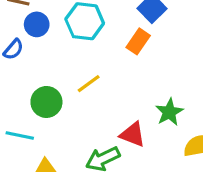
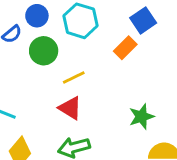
green circle: (46, 102) -> (44, 51), moved
red triangle: (133, 134) -> (70, 108), moved

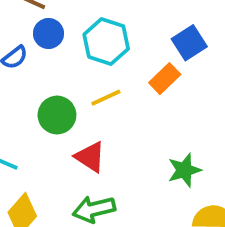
green circle: (44, 51) -> (57, 115), moved
yellow line: (74, 77) -> (106, 98), moved

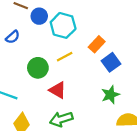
blue circle: (48, 34) -> (39, 16), moved
blue square: (189, 43) -> (111, 62), moved

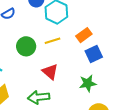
red triangle: (58, 90) -> (50, 72), moved

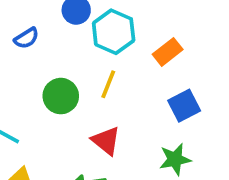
orange rectangle: (84, 35) -> (168, 52), moved
yellow line: (52, 41) -> (108, 84), turned -49

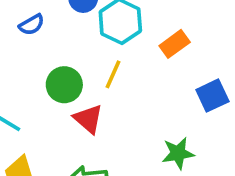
blue square: (184, 106) -> (212, 96), moved
red triangle: (106, 141) -> (88, 119), moved

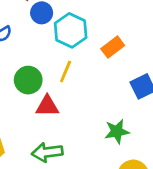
red triangle: (88, 119) -> (47, 106), turned -40

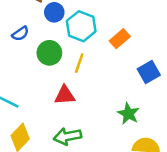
green circle: (28, 80) -> (49, 53), moved
green star: (117, 131) -> (128, 114), turned -30

